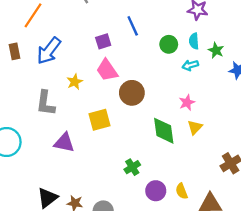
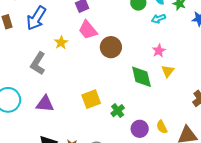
gray L-shape: (45, 103) -> (38, 63), turned 30
yellow square: (99, 120) -> (91, 99), moved
purple triangle: (64, 143) -> (45, 104), moved

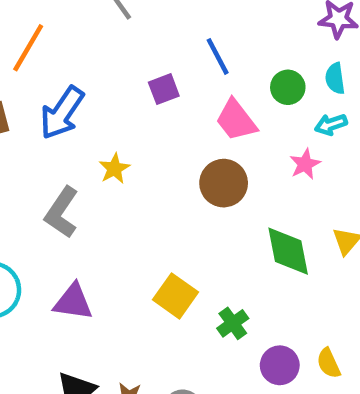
pink trapezoid: (88, 30) -> (236, 120), moved
pink star: (159, 51) -> (305, 164), moved
yellow square: (91, 99) -> (176, 296), turned -36

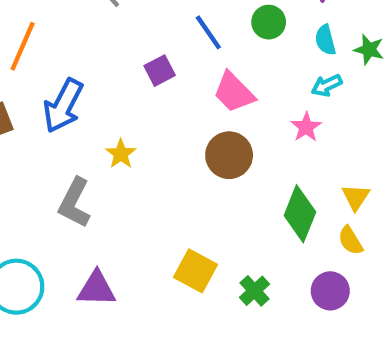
green circle: (288, 87) -> (269, 22), moved
green diamond: (288, 251) -> (300, 214), turned 40
yellow semicircle: (329, 363) -> (350, 241), moved
purple circle: (280, 365) -> (330, 291), moved

